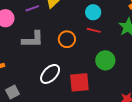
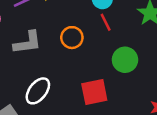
red line: (94, 30) -> (106, 22), turned 56
white ellipse: (50, 74) -> (38, 91), moved

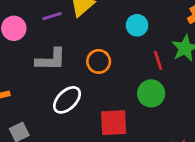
red line: (106, 22) -> (158, 60), moved
white ellipse: (38, 91) -> (67, 100), moved

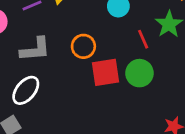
white ellipse: (67, 100) -> (26, 90), moved
red square: (114, 123) -> (106, 72), moved

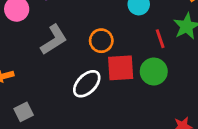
gray L-shape: (35, 49) -> (54, 40), turned -32
white ellipse: (26, 90) -> (87, 84), moved

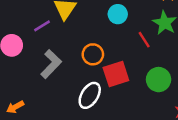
green circle: (154, 71) -> (159, 80), moved

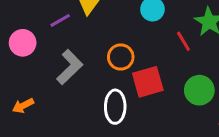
white ellipse: (90, 95) -> (115, 107), turned -32
orange arrow: (15, 107) -> (23, 106), moved

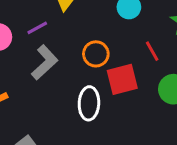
purple line: (60, 20) -> (37, 28), moved
red line: (183, 41) -> (152, 51), moved

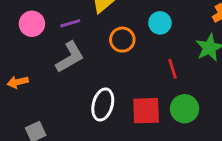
orange circle: (96, 54) -> (122, 40), moved
red square: (122, 79) -> (146, 111), moved

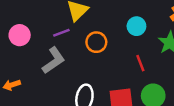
purple line: (70, 23) -> (61, 33), moved
cyan circle: (160, 23) -> (136, 26), moved

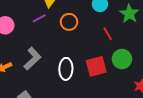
gray L-shape: (54, 60) -> (32, 59), moved

